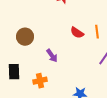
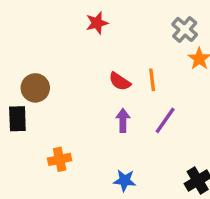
purple arrow: (52, 56) -> (123, 120), moved, turned -144
black rectangle: (14, 72) -> (17, 119), moved

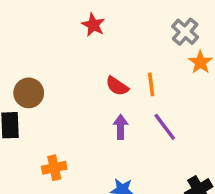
red star: (97, 23) -> (93, 25), turned -30
purple line: (165, 120) -> (165, 127), turned -72

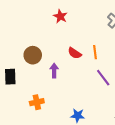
brown circle: (29, 93) -> (33, 55), moved
purple arrow: (121, 127) -> (54, 70), moved

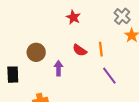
red star: (60, 16) -> (73, 17), moved

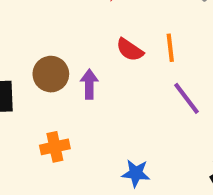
brown circle: (36, 52) -> (51, 74), moved

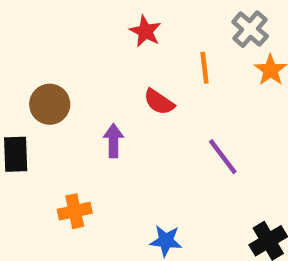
orange line: (170, 48) -> (205, 68), moved
brown circle: (51, 74) -> (50, 104), moved

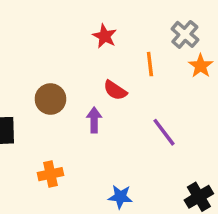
brown circle: (50, 104) -> (50, 99), moved
purple arrow: (113, 141) -> (94, 120), moved

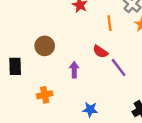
red semicircle: (115, 90) -> (100, 52), moved
purple arrow: (94, 120) -> (74, 70), moved

